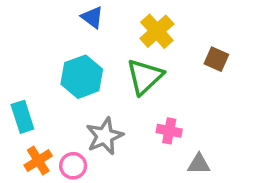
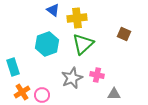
yellow cross: (157, 31) -> (77, 18), moved, turned 36
gray star: (105, 136) -> (72, 78), moved

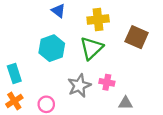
yellow cross: (77, 18) -> (98, 20), moved
brown square: (124, 34) -> (137, 37), size x1.5
orange cross: (22, 92) -> (14, 101), moved

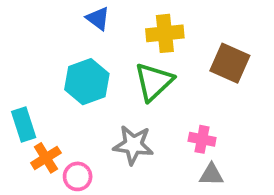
pink cross: (107, 82) -> (202, 139), moved
gray star: (79, 86) -> (133, 145), turned 30
orange cross: (14, 101) -> (46, 158), moved

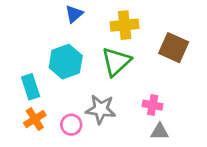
blue triangle: (98, 19) -> (74, 14), turned 42
cyan rectangle: (24, 124) -> (31, 87), moved
pink circle: (78, 176) -> (71, 125), moved

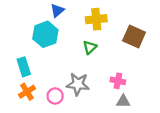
cyan hexagon: (66, 62) -> (45, 34), moved
green triangle: (116, 62) -> (90, 47), size x0.6

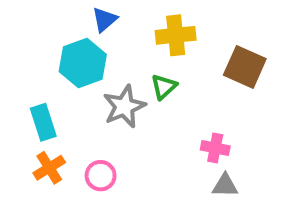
gray star: (78, 84) -> (124, 106), moved, turned -30

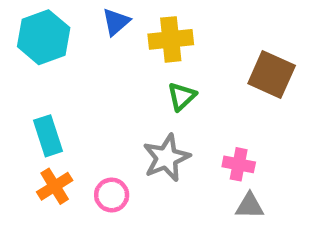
yellow cross: (176, 35) -> (171, 39), moved
cyan hexagon: (83, 63) -> (44, 37), moved
gray star: (124, 106) -> (166, 158), moved

